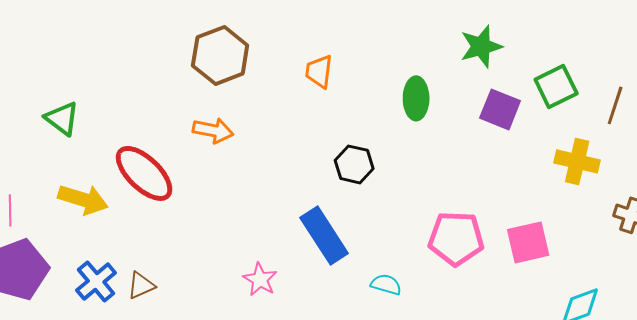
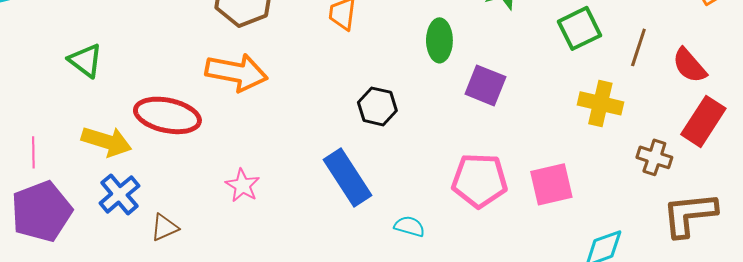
purple square: (500, 109) -> (485, 85), moved
orange arrow: (213, 130) -> (236, 72), size x1.5
red ellipse: (144, 173) -> (167, 115), turned -32
pink star: (260, 279) -> (242, 185), moved
blue cross: (96, 281) -> (119, 194), moved

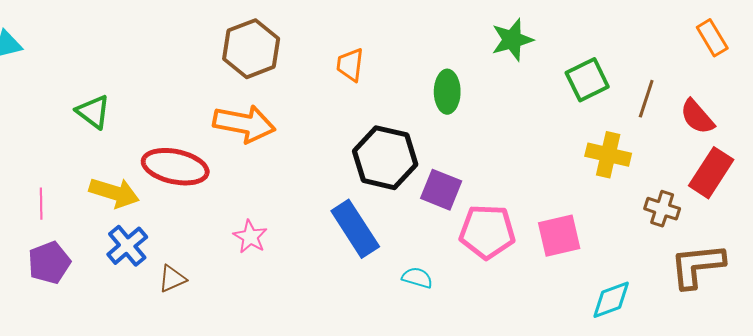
purple square: (485, 85) -> (441, 190), moved
black hexagon: (377, 106) -> (385, 158), size x1.6
purple pentagon: (41, 211) -> (49, 263), size x0.7

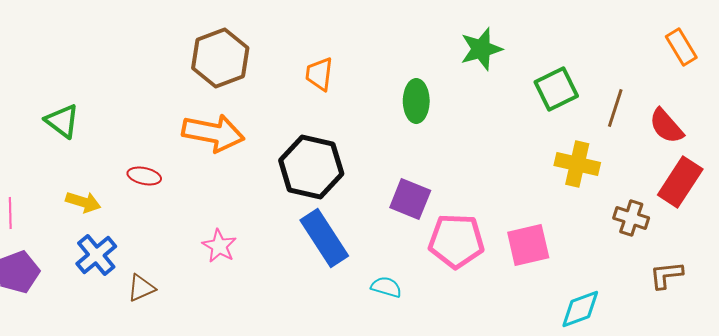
black hexagon: (385, 158) -> (311, 167), moved
red ellipse: (175, 167) -> (144, 176), size x0.5
yellow arrow: (114, 193) -> (83, 202), size x0.7
brown L-shape: (697, 266) -> (666, 275), size x0.6

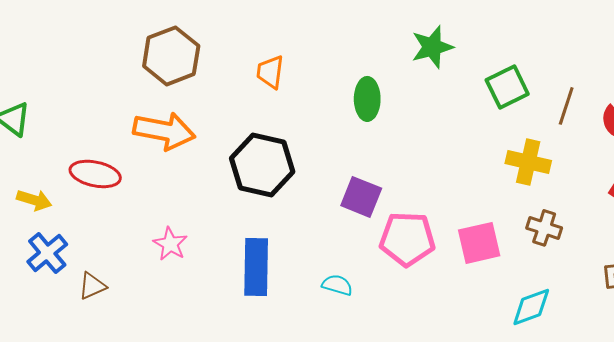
red ellipse: (144, 176) -> (95, 174), size x1.5
brown cross: (631, 218) -> (544, 228), moved
blue rectangle: (324, 238) -> (256, 267), moved, turned 34

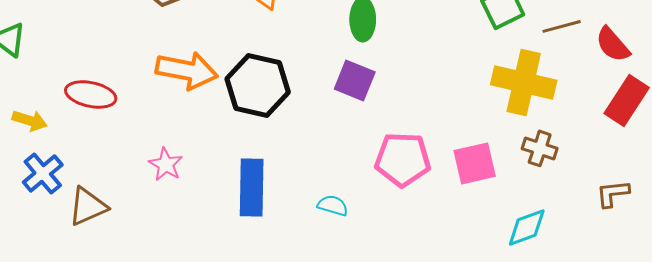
brown line: (566, 106) -> (562, 26), turned 57
orange arrow: (164, 131) -> (187, 70), moved
yellow cross: (528, 162) -> (524, 82), size x1.4
purple square: (361, 197) -> (355, 80), moved
brown triangle: (92, 286) -> (88, 206), size x1.4

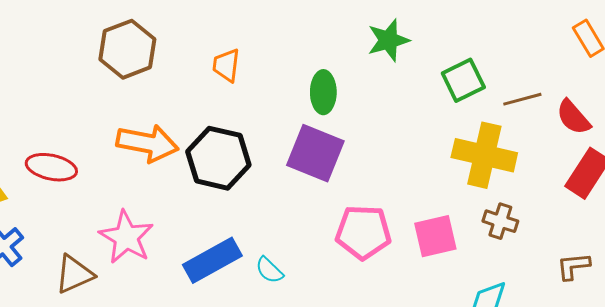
purple square: (355, 80) -> (315, 153), size x1.4
pink star: (166, 164) -> (126, 237), size x1.6
blue rectangle: (252, 187) -> (212, 260), turned 60
cyan semicircle: (333, 205) -> (269, 270), moved, turned -152
brown triangle: (88, 206) -> (74, 274), moved

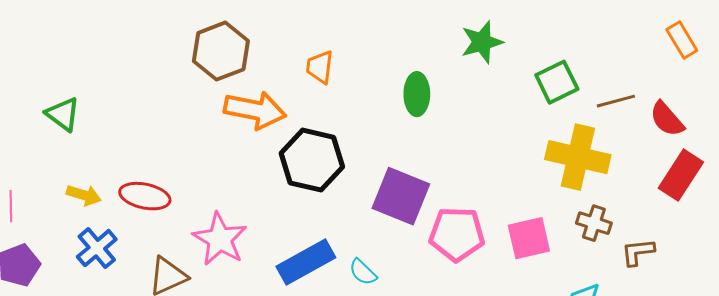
orange arrow: (147, 143) -> (255, 110), moved
purple square: (315, 153) -> (401, 196), moved
red ellipse: (51, 167) -> (145, 196), moved
brown L-shape: (573, 266) -> (638, 252), moved

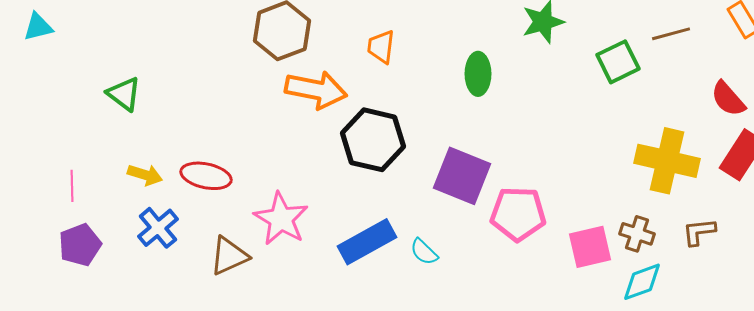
brown line: (616, 101) -> (671, 34), moved
yellow cross: (578, 157) -> (667, 161), moved
brown cross: (594, 223) -> (637, 234), moved
pink square: (529, 238) -> (590, 247), moved

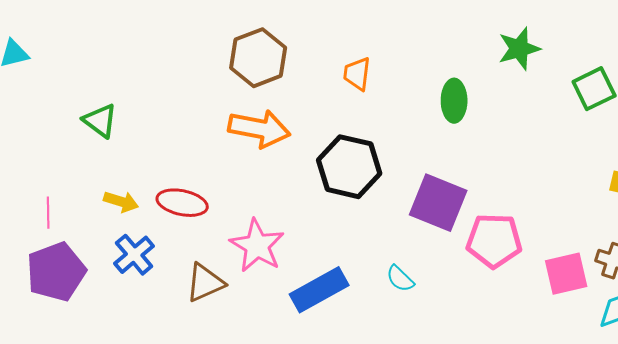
orange arrow: (316, 90) -> (259, 129), moved
blue rectangle: (367, 242) -> (319, 290), moved
purple pentagon: (80, 245) -> (56, 272), size x1.4

